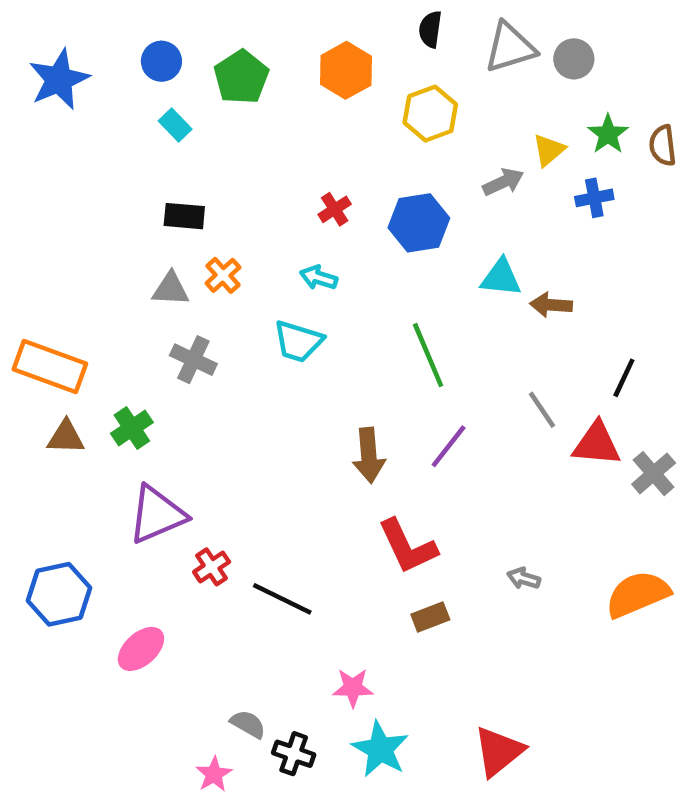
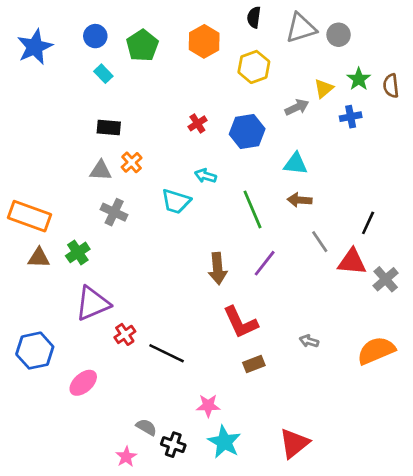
cyan arrow: (319, 278) -> (205, 176), moved
brown arrow: (551, 305) -> (300, 200), moved

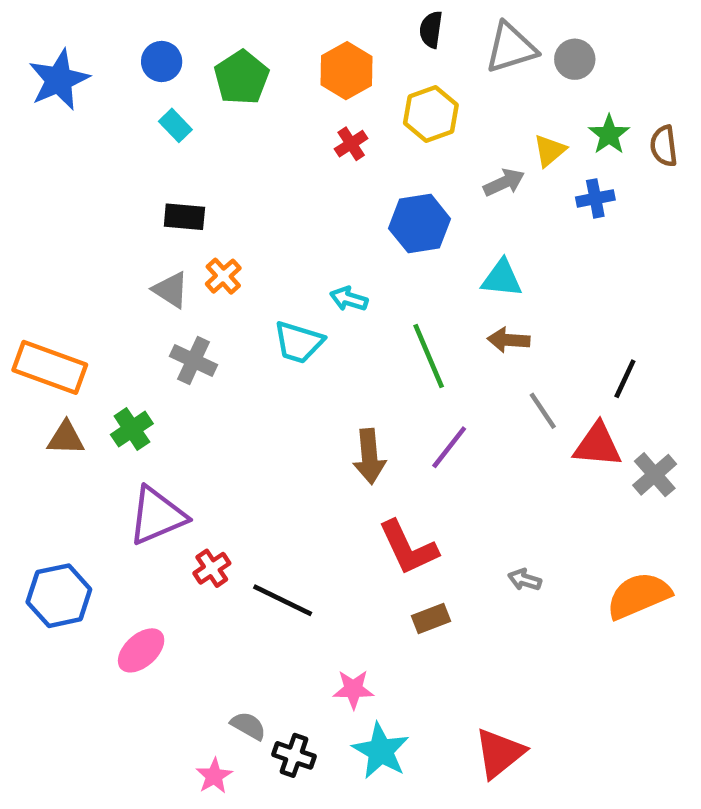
red cross: (197, 123) -> (351, 144), moved
gray triangle: (101, 170) -> (171, 290), turned 30

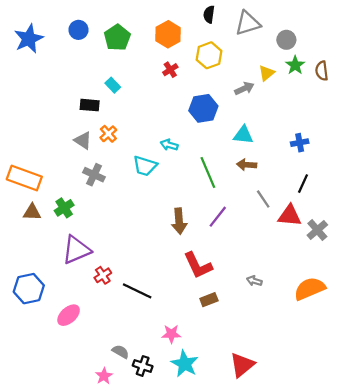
gray circle: (575, 59) -> (286, 40), moved
cyan rectangle: (175, 125) -> (113, 85), moved
blue cross: (595, 198) -> (300, 143), moved

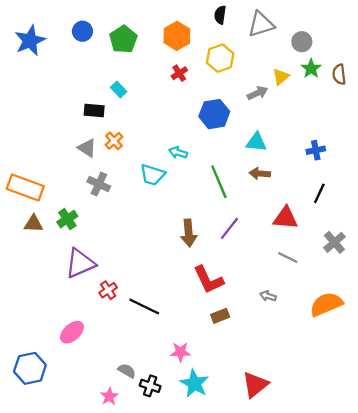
gray line: (263, 199) -> (288, 258), moved, turned -30
red triangle: (290, 216) -> (285, 218), moved
blue hexagon: (29, 289) -> (30, 368), moved

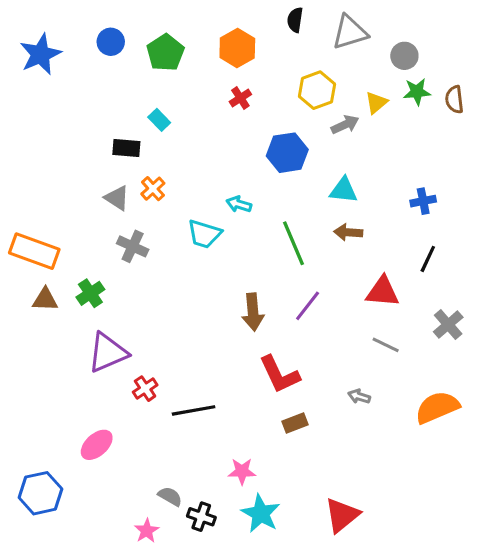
yellow hexagon: (220, 58) -> (317, 90), moved
green star: (311, 69) -> (417, 92), turned 30
black line: (144, 307) -> (194, 410), turned -36

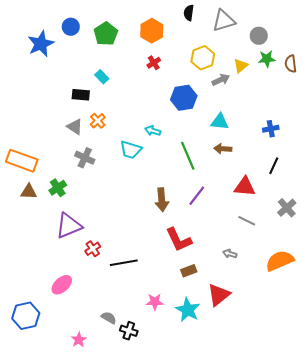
blue star: (40, 54) -> (41, 44), moved
cyan star: (261, 514) -> (188, 310), moved
red triangle: (342, 515) -> (219, 295), moved
pink star: (147, 531) -> (79, 340), moved

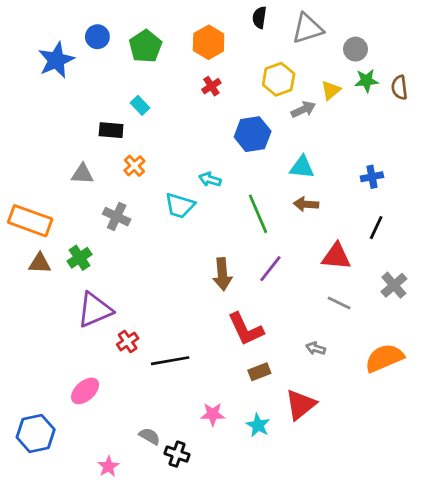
gray triangle: (75, 127) -> (82, 174), moved, turned -30
cyan star: (188, 310) -> (258, 425), size x0.7

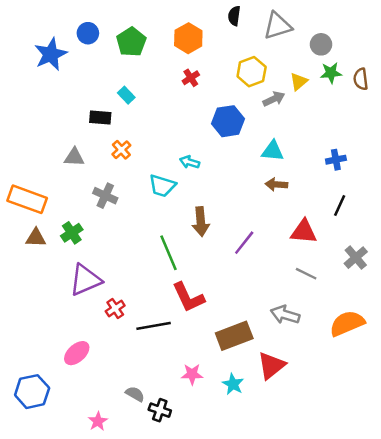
green line: (258, 214) -> (168, 253), moved
brown arrow: (222, 274) -> (201, 222), moved
red L-shape: (246, 329) -> (188, 297), moved
gray arrow: (316, 348) -> (285, 315), size x1.6
brown rectangle: (259, 372) -> (234, 336), size x1.8

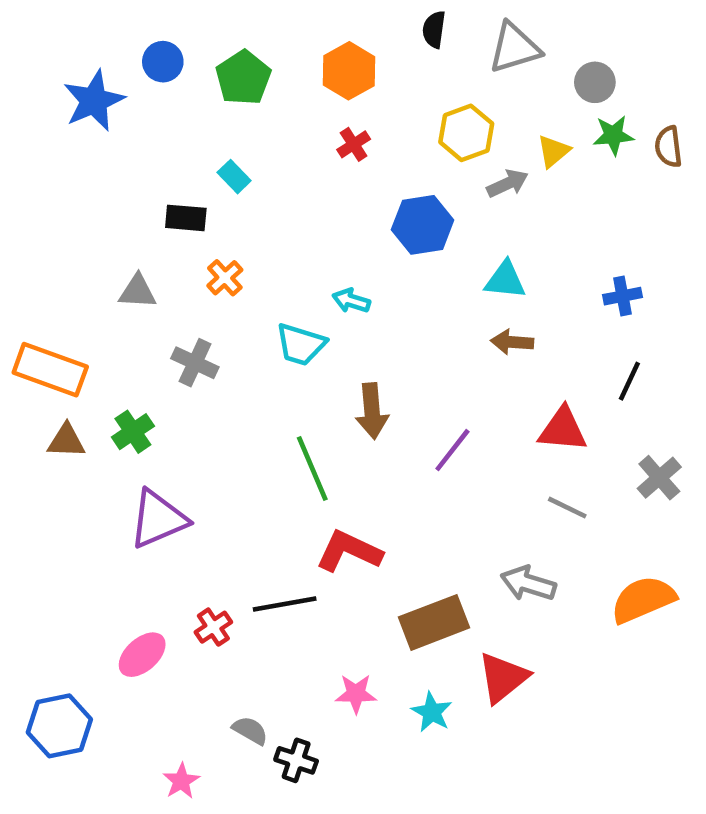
red L-shape: (188, 297) -> (349, 551), turned 140
red cross: (115, 308) -> (213, 627), moved

